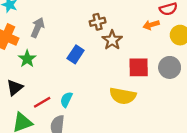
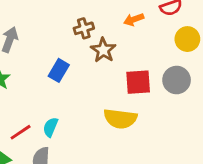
orange arrow: (151, 25) -> (134, 19), moved

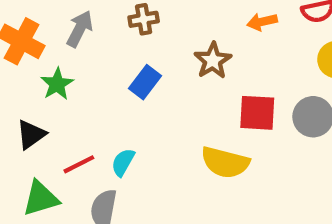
brown cross: (84, 28) -> (144, 19), moved

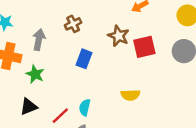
red square: (257, 113) -> (144, 47), moved
black triangle: (31, 134) -> (29, 107), turned 30
yellow semicircle: (225, 162) -> (130, 95), moved, size x0.7

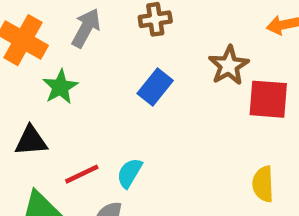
yellow semicircle: (130, 95) -> (263, 184), moved, turned 72

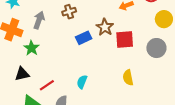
blue rectangle: (155, 87) -> (84, 38), moved, turned 35
cyan semicircle: (129, 173) -> (82, 82), moved

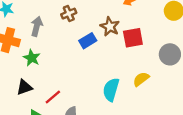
gray circle: (156, 48) -> (170, 54), moved
yellow semicircle: (128, 78) -> (141, 79), turned 70
cyan semicircle: (82, 82) -> (111, 90), moved, size x1.5

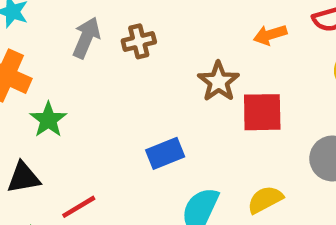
gray arrow: (37, 26) -> (86, 38), moved
blue rectangle: (88, 41) -> (165, 153), moved

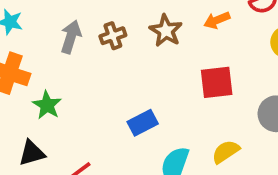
brown star: (219, 82) -> (166, 31), moved

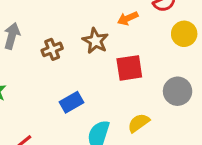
brown star: (166, 31) -> (95, 41), moved
brown cross: (113, 36) -> (52, 49), moved

